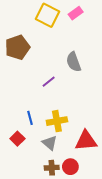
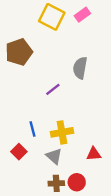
gray semicircle: (74, 62) -> (80, 68), turned 30
red triangle: (86, 141) -> (94, 154), size x0.6

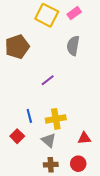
gray semicircle: (80, 68) -> (73, 46), moved
red circle: (77, 182) -> (78, 164), moved

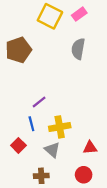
purple line: (48, 80) -> (39, 102), moved
brown cross: (51, 165) -> (41, 176), moved

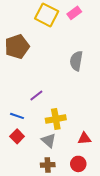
gray semicircle: (78, 49) -> (76, 61), moved
blue line: (31, 124) -> (17, 116), moved, turned -56
brown cross: (41, 176) -> (48, 165), moved

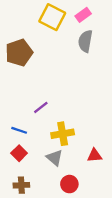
gray semicircle: (76, 61) -> (85, 41), moved
red circle: (78, 164) -> (69, 184), moved
brown cross: (48, 165) -> (21, 185), moved

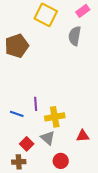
pink rectangle: (83, 15) -> (83, 11), moved
purple line: (41, 107) -> (36, 104), moved, turned -56
red square: (19, 153) -> (27, 144), moved

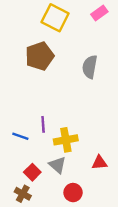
gray semicircle: (75, 36) -> (90, 67), moved
brown pentagon: (17, 46) -> (40, 56), moved
brown cross: (19, 162) -> (23, 194), turned 32

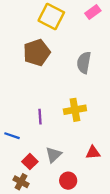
blue line: (20, 136) -> (12, 136), moved
yellow cross: (66, 140) -> (75, 110), moved
gray triangle: (57, 165) -> (54, 155), turned 36

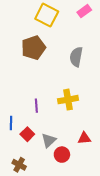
blue line: (12, 136) -> (11, 123), turned 72
red square: (30, 162) -> (27, 134), moved
red circle: (68, 181) -> (62, 155), moved

